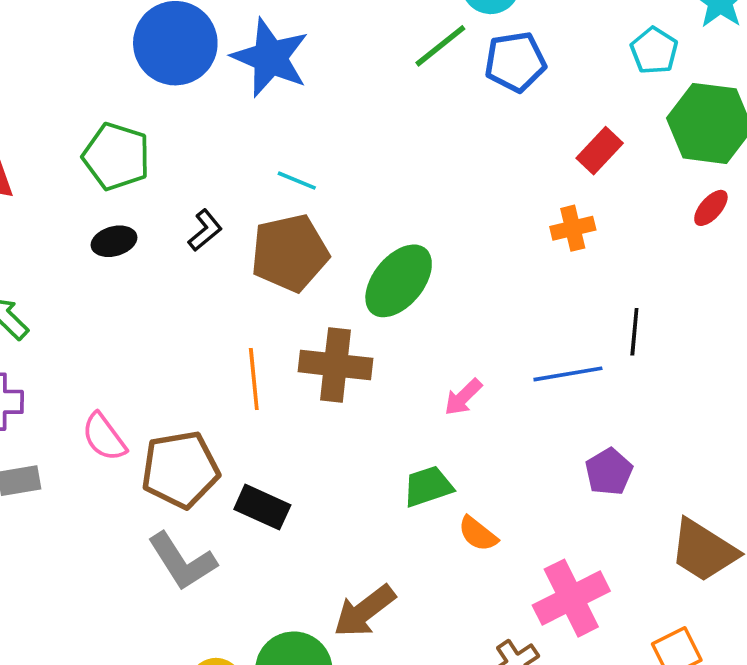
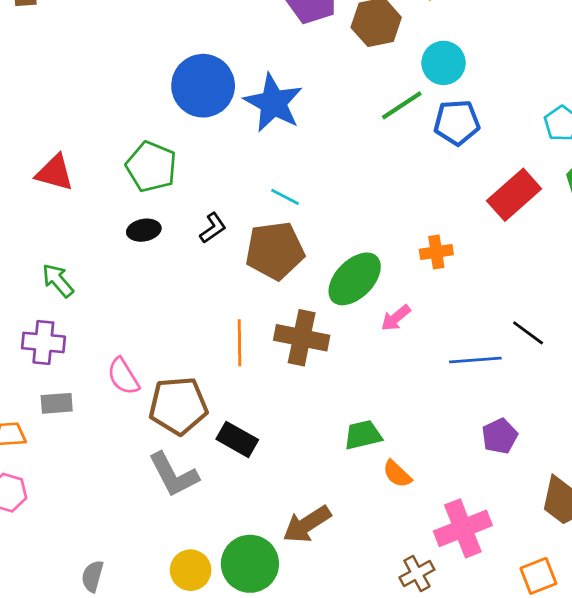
red rectangle: (600, 151) -> (514, 195), size x1.5
orange cross: (573, 228) -> (436, 252), moved
black line: (634, 332) -> (528, 333), turned -64
pink arrow: (463, 397) -> (396, 318), moved

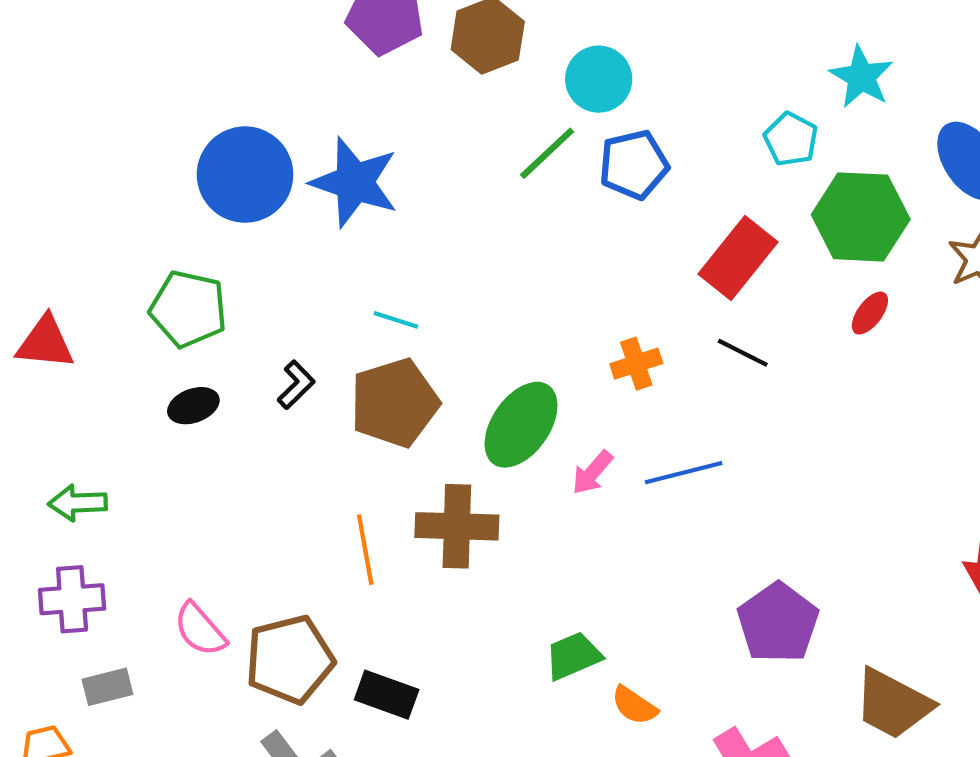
green arrow: (58, 280) -> (78, 503), turned -42
black line: (528, 333) -> (743, 353), moved
blue line: (475, 360) -> (684, 473), moved
purple pentagon: (500, 436) -> (778, 623), size x1.5

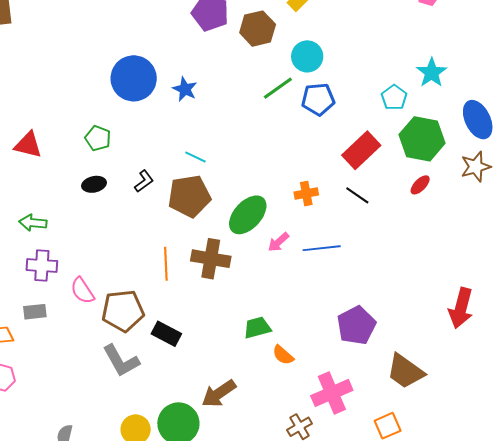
blue star: (354, 182) -> (185, 89), size x0.6
green pentagon: (188, 309) -> (98, 138), size x0.7
purple cross: (72, 599) -> (42, 266), moved

